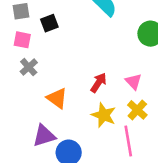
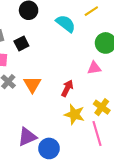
pink triangle: (134, 81) -> (94, 68), moved, turned -48
orange triangle: (57, 98) -> (32, 84), moved, turned 30

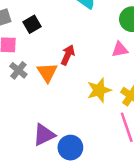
red arrow: (67, 88) -> (68, 55), moved
yellow star: (74, 114) -> (99, 90), moved, turned -30

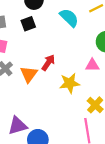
black square: (32, 24) -> (28, 24), moved
yellow star: (99, 90) -> (70, 83), moved

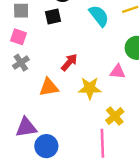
orange triangle: (29, 74) -> (49, 87), moved, turned 36

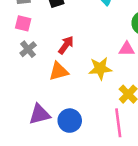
red arrow: (69, 62) -> (66, 45), moved
blue circle: (46, 146) -> (70, 121), moved

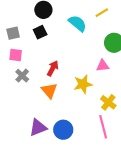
orange triangle: (59, 71) -> (49, 91), turned -48

